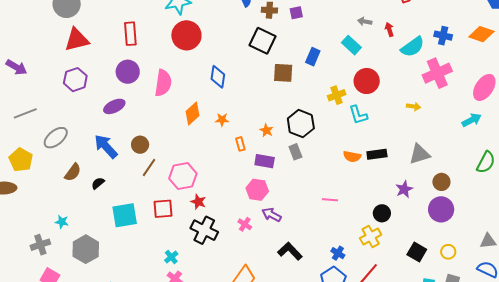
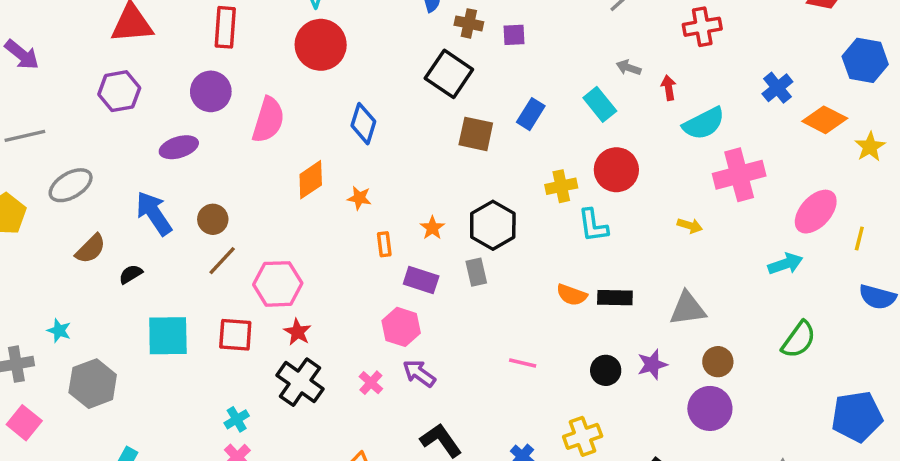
blue cross: (443, 36) -> (777, 88), moved, turned 30
black circle: (382, 213) -> (606, 370), moved

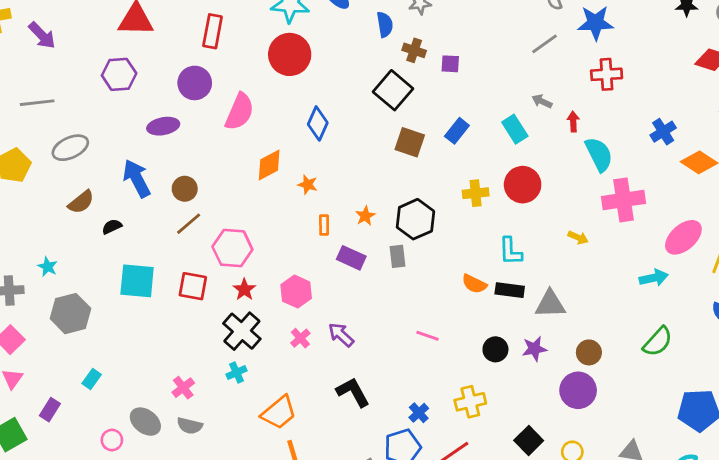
cyan semicircle: (704, 123) -> (599, 154), turned -96
cyan L-shape: (593, 225) -> (510, 251), moved
gray triangle: (688, 309) -> (550, 304), moved
pink hexagon: (401, 327) -> (296, 292), moved
cyan cross: (237, 419) -> (237, 372), moved

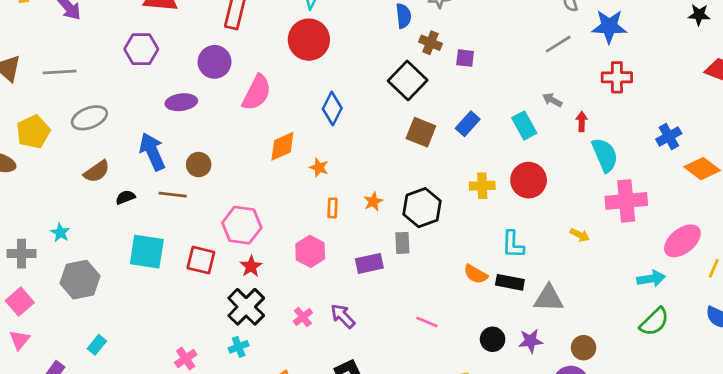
brown line: (189, 224) -> (173, 195), moved, turned 44
purple rectangle: (351, 258) -> (369, 263), moved, turned -40
pink hexagon: (296, 292) -> (310, 251), moved
green semicircle: (658, 342) -> (654, 322), moved

